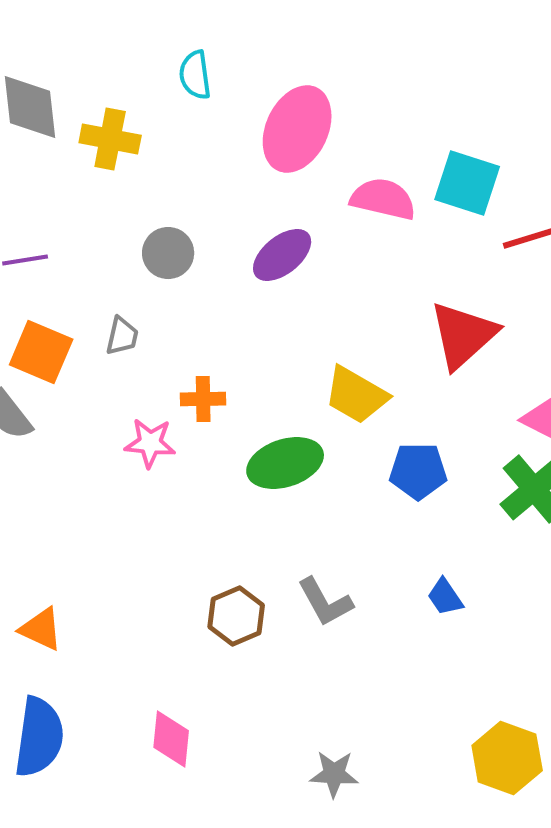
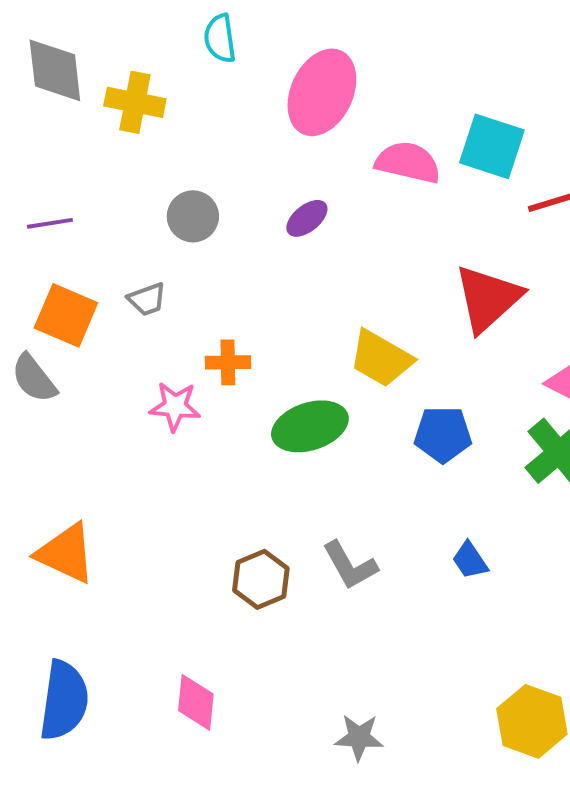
purple ellipse: (282, 255) -> (307, 218), size x0.7
gray trapezoid: (122, 336) -> (147, 299), turned 57
orange triangle: (41, 629) -> (66, 553), moved, size x1.4

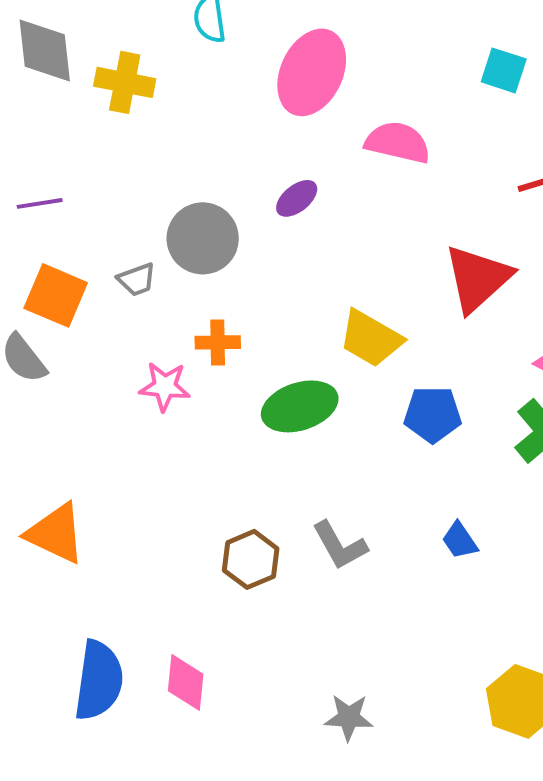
cyan square: (492, 146) -> (504, 70), moved, size x0.7
gray circle: (193, 216) -> (203, 238), moved, size x1.4
blue semicircle: (64, 700) -> (99, 680), moved

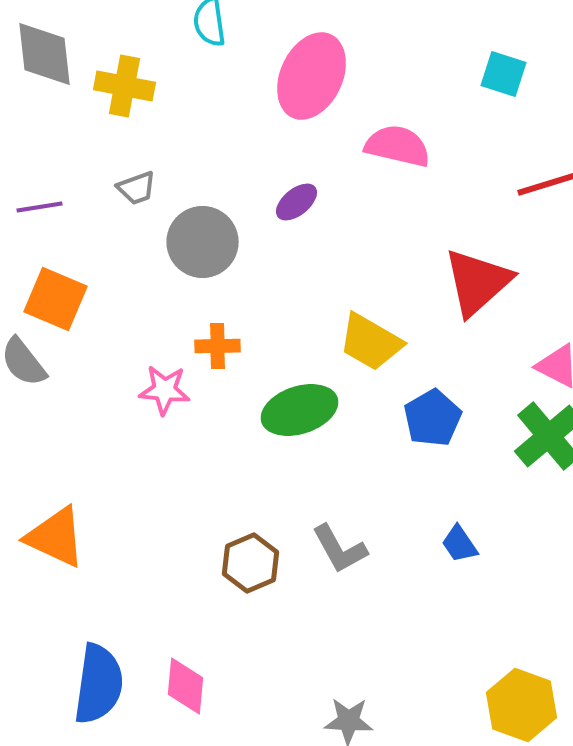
gray trapezoid: (137, 279) -> (136, 188), moved
blue pentagon: (433, 414) -> (432, 418), turned -30

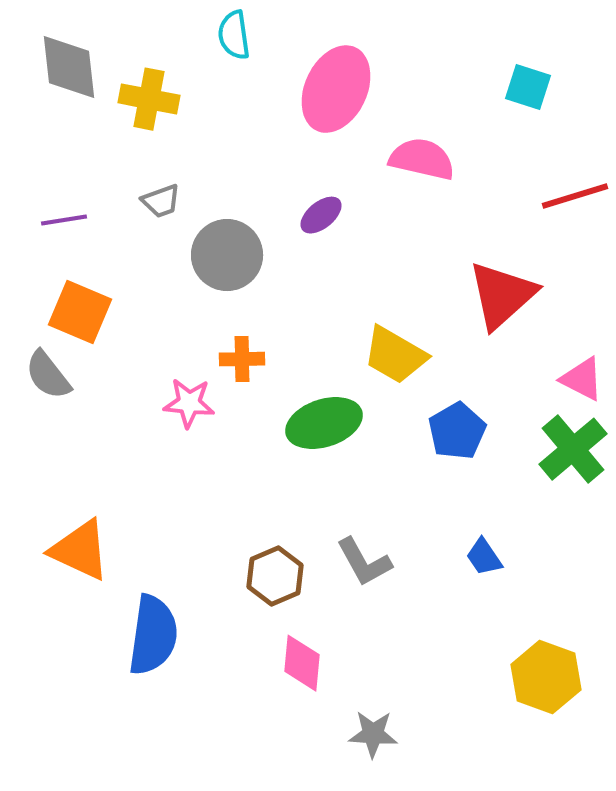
blue semicircle: (98, 684) -> (153, 635), moved
pink diamond: (186, 686) -> (302, 663), moved
yellow hexagon: (522, 705) -> (546, 677), moved

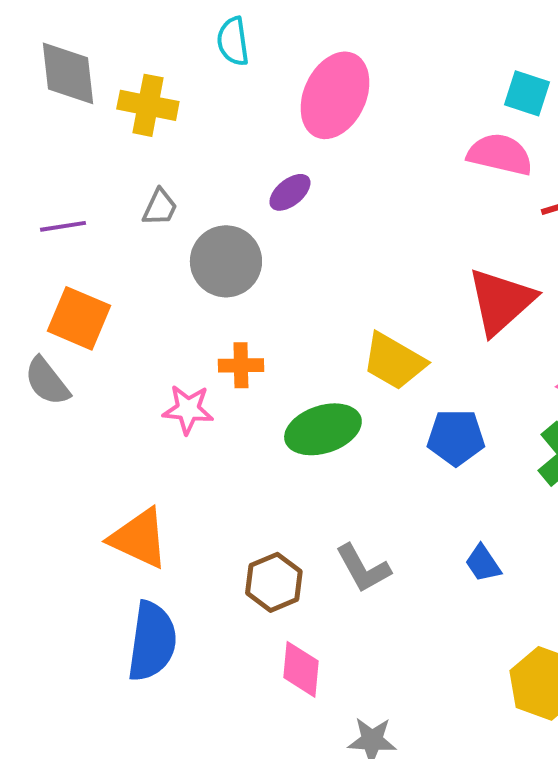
pink semicircle: (422, 159) -> (500, 154), moved
gray trapezoid: (161, 201) -> (160, 207), turned -45
purple ellipse: (321, 215) -> (290, 192), moved
blue pentagon: (457, 431) -> (456, 437), turned 30
orange triangle: (80, 550) -> (139, 538), moved

